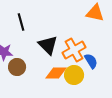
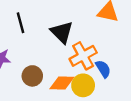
black triangle: (48, 45) -> (62, 32), moved
brown circle: (17, 67) -> (32, 76), moved

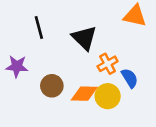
orange cross: (83, 56) -> (108, 64), size x0.7

